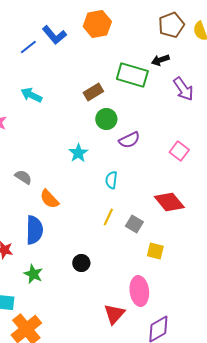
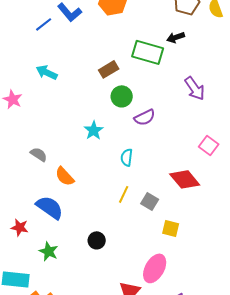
purple arrow: (183, 89) -> (195, 88), moved
pink square: (179, 151) -> (209, 145), moved
blue semicircle: (34, 230) -> (50, 207), turned -56
pink ellipse: (139, 291) -> (155, 268), turned 36

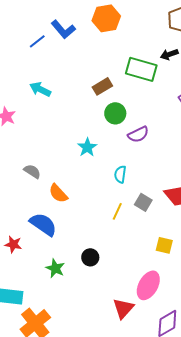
gray square: (150, 201) -> (143, 202), moved
green star: (49, 251) -> (55, 268), moved

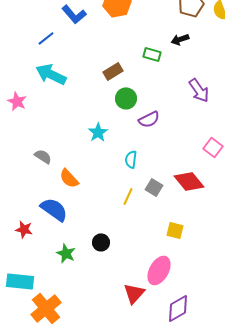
blue line: (37, 41) -> (46, 38), moved
green rectangle: (141, 69) -> (152, 54), size x0.6
cyan arrow: (40, 89) -> (51, 74), size x1.4

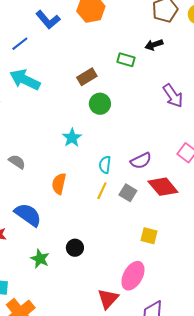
purple semicircle: (149, 119) -> (141, 161), moved
orange semicircle: (69, 178) -> (59, 184), moved, turned 55
yellow line: (128, 196) -> (102, 191), moved

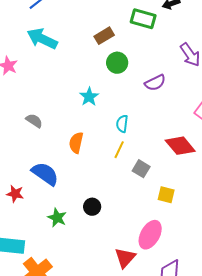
green rectangle: (126, 60) -> (143, 19), size x1.4
purple semicircle: (141, 161) -> (155, 83), moved
gray square: (128, 193) -> (141, 169), moved

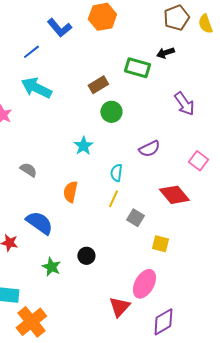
purple semicircle: (155, 83) -> (149, 149), moved

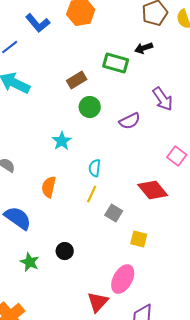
purple semicircle: (149, 149) -> (130, 121), moved

